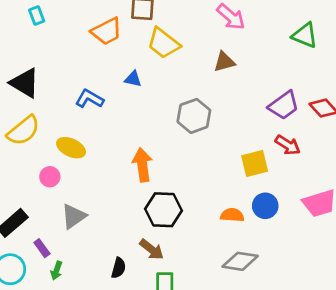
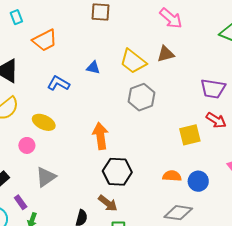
orange trapezoid: (107, 31) -> (45, 40), moved
yellow trapezoid: (163, 43) -> (133, 61), moved
purple trapezoid: (284, 105) -> (213, 89), turned 45
blue circle: (265, 206) -> (198, 181), moved

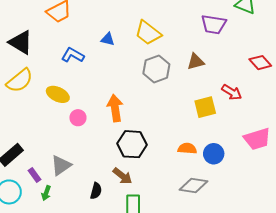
brown triangle: (166, 54) -> (196, 62), moved
purple trapezoid: (213, 89) -> (214, 24), moved
pink circle: (27, 145) -> (78, 118), moved
gray triangle: (46, 177) -> (61, 165), moved

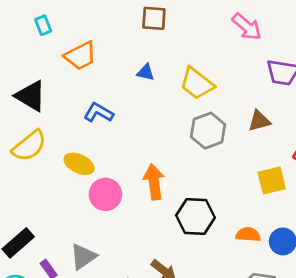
blue triangle: (108, 39) -> (146, 72), moved
pink circle: (78, 118) -> (105, 194), size x1.5
black hexagon: (132, 144) -> (195, 216), moved

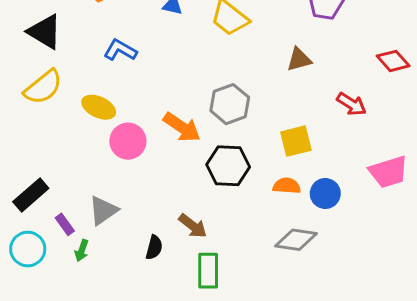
gray hexagon: (208, 131) -> (230, 104), moved
yellow square: (272, 180) -> (296, 141), moved
orange arrow: (154, 182) -> (182, 127), turned 132

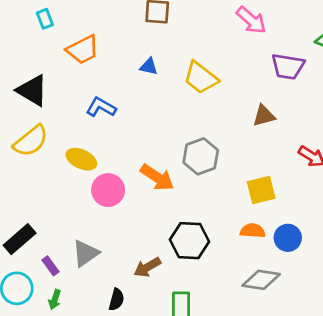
black hexagon: (228, 166) -> (189, 241), moved
brown arrow: (193, 226) -> (147, 267), moved, turned 112
black semicircle: (154, 247) -> (116, 300), moved
green arrow: (82, 251) -> (55, 300), moved

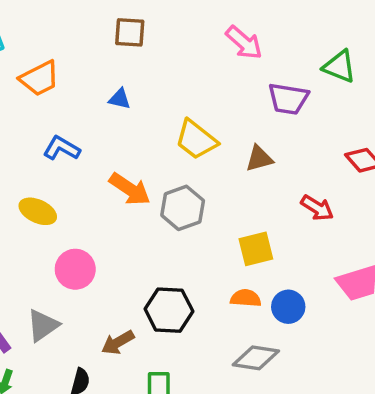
yellow trapezoid: (201, 78) -> (196, 140), moved
orange arrow: (157, 177) -> (130, 189), moved
pink circle: (108, 190) -> (75, 269), moved

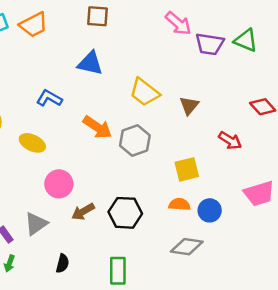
orange trapezoid: (39, 78) -> (34, 25), moved
blue triangle: (120, 99) -> (90, 63), size x1.6
purple trapezoid: (288, 99) -> (210, 44), moved
brown triangle: (259, 158) -> (189, 106), turned -35
brown arrow: (118, 343) -> (83, 212), moved

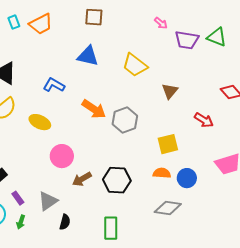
pink arrow: (178, 24) -> (161, 23), size x0.6
yellow trapezoid: (144, 92) -> (135, 65), moved
gray triangle: (36, 224) -> (48, 201), moved

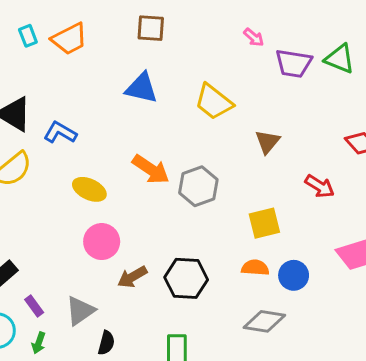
blue L-shape: (54, 85) -> (60, 133), moved
yellow ellipse: (40, 122) -> (89, 189), moved

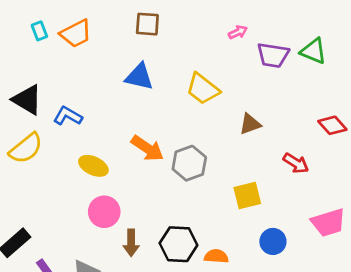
pink arrow: (254, 37) -> (238, 32), turned -66
brown triangle: (267, 142) -> (250, 124), turned 30
orange semicircle: (255, 268) -> (216, 256), moved
brown arrow: (132, 277) -> (131, 243), turned -60

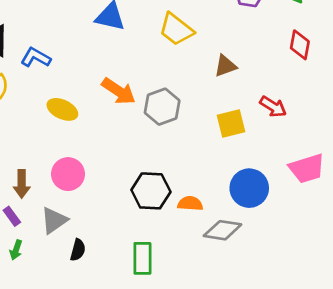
red diamond: (332, 125) -> (300, 45), moved, turned 52
yellow square: (247, 196) -> (231, 123), moved
pink circle: (104, 212) -> (68, 174), moved
blue circle: (273, 241) -> (249, 188), size x1.4
brown arrow: (131, 243) -> (22, 184), moved

